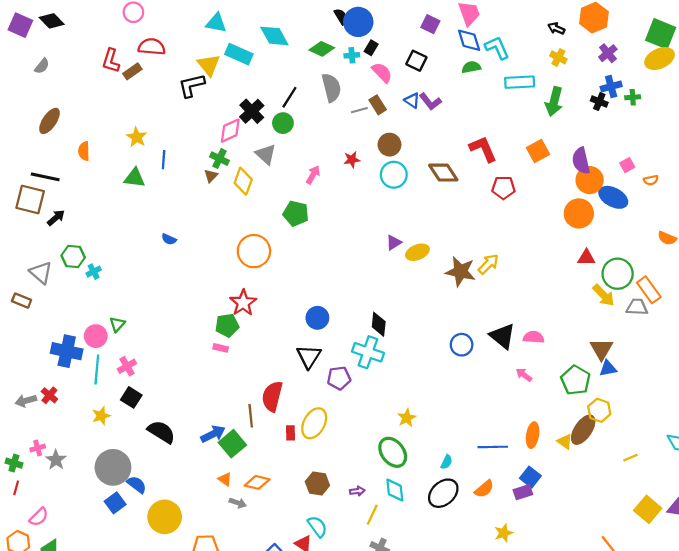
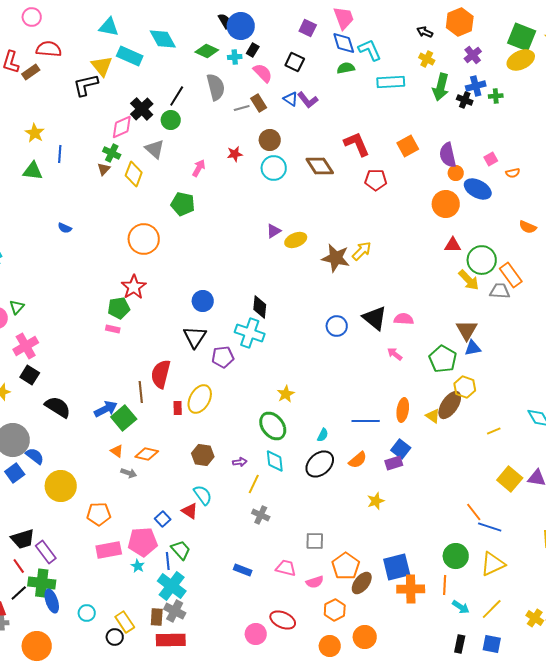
green arrow: (554, 102) -> (441, 87), moved
orange circle: (590, 180) -> (456, 173), size x0.6
pink cross: (127, 366) -> (26, 346), size x1.4

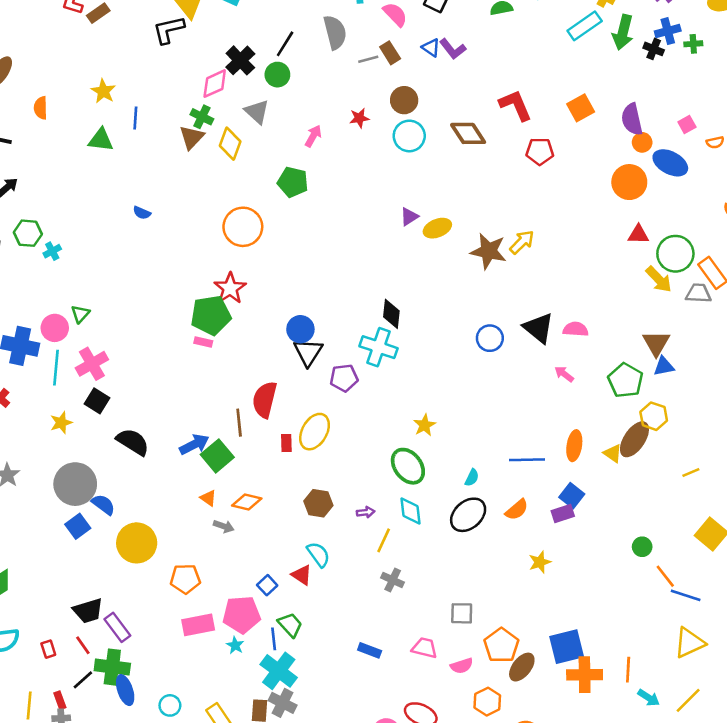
cyan rectangle: (391, 82) -> (585, 26), moved, turned -32
brown triangle: (104, 169) -> (192, 137), size x1.5
blue circle: (203, 301) -> (300, 329), moved
green pentagon: (119, 308) -> (211, 315), size x1.4
green circle: (456, 556) -> (642, 547), moved, size x0.6

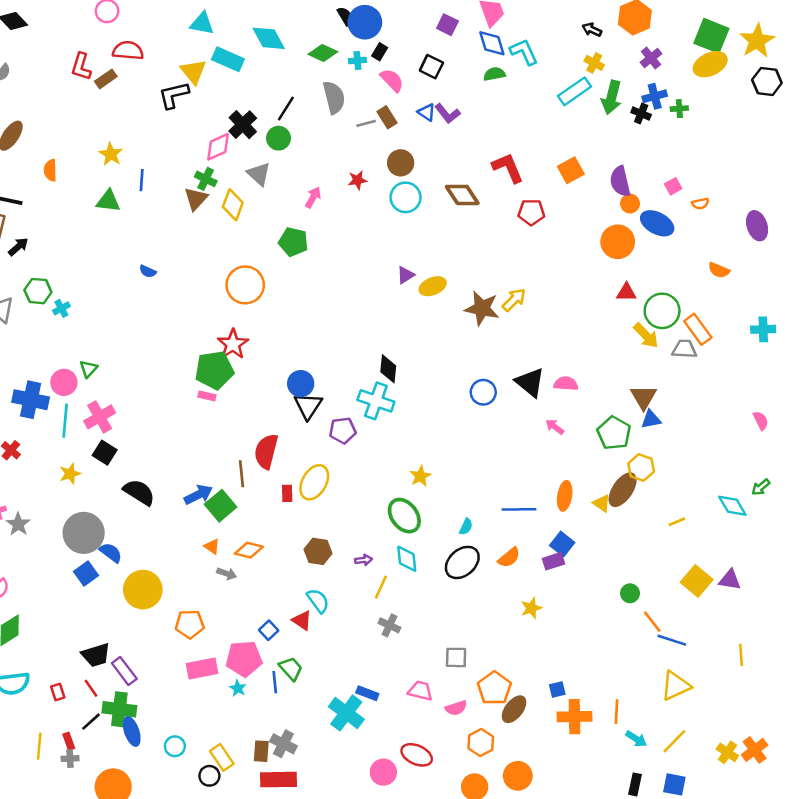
blue square: (567, 647) -> (557, 689), size x0.5
cyan cross: (279, 671) -> (346, 713), moved

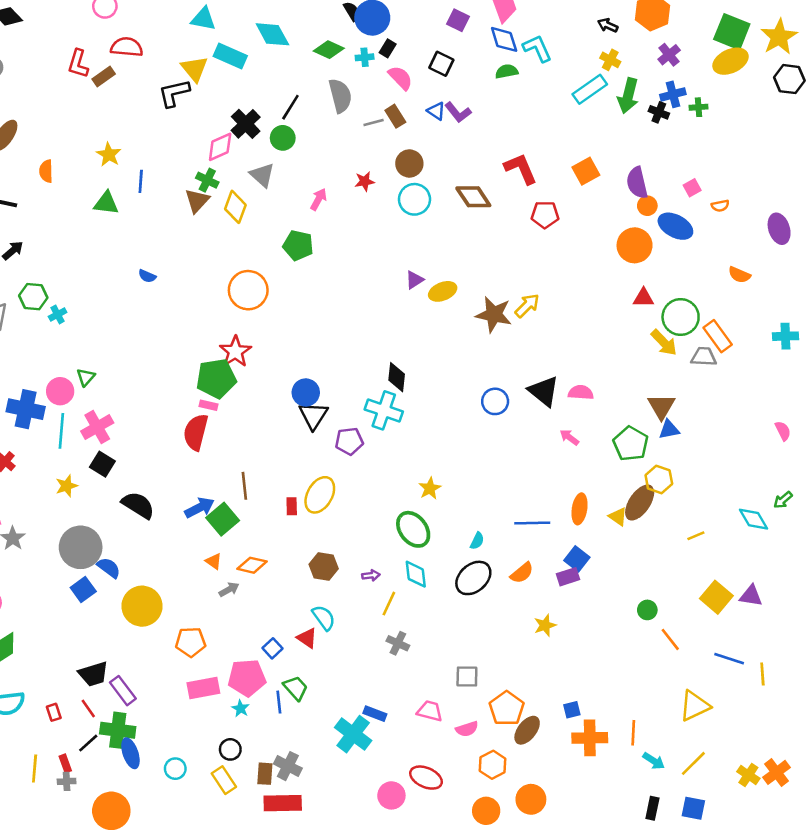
red semicircle: (266, 451) -> (196, 432), moved
gray arrow: (227, 574) -> (229, 589), turned -48
blue line: (672, 640) -> (729, 659), moved
black circle: (209, 776) -> (230, 749), moved

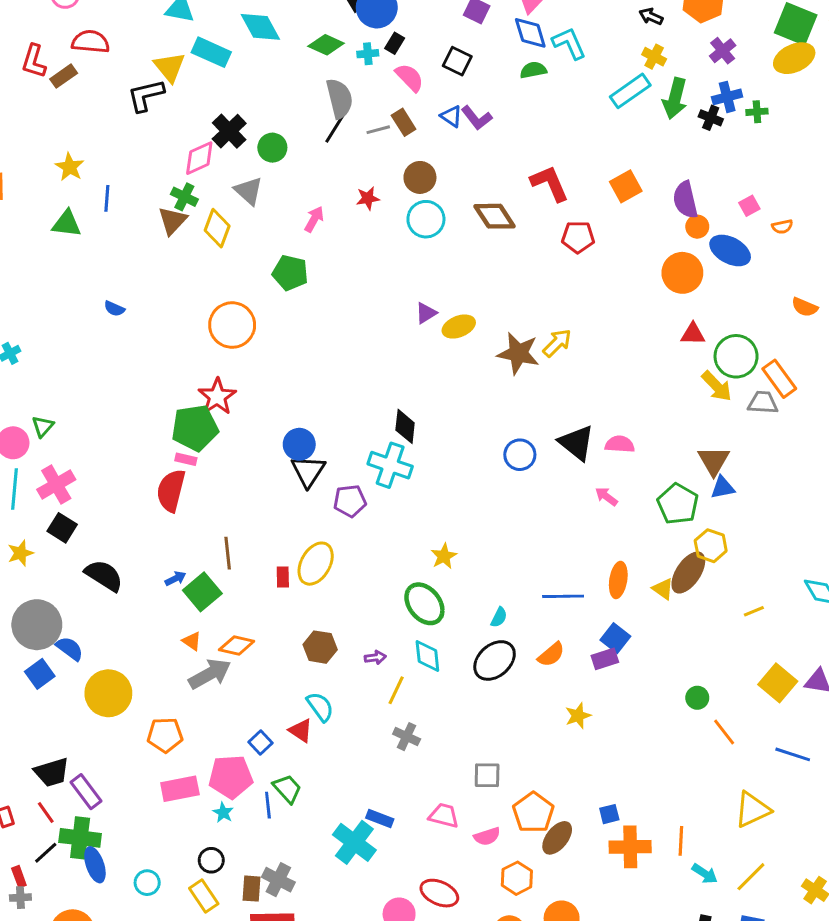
black line: (290, 107) -> (335, 128), moved
blue arrow: (200, 508) -> (175, 578), size x0.6
gray arrow: (229, 589) -> (210, 674), size x1.8

